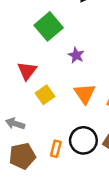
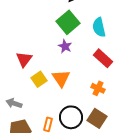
green square: (49, 26) -> (68, 22), moved
orange triangle: (85, 94) -> (61, 78), moved

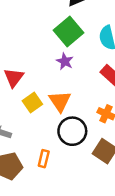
black circle: (71, 117) -> (72, 131), moved

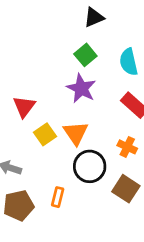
green square: (69, 31) -> (85, 55), size x0.7
purple star: (65, 61) -> (81, 88), size x1.5

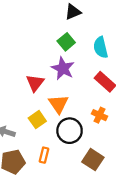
red triangle: (24, 107) -> (35, 83), moved
yellow square: (45, 134) -> (37, 120), moved
brown square: (126, 189) -> (93, 160), moved

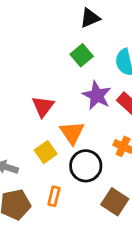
purple star: (63, 68) -> (97, 95), moved

